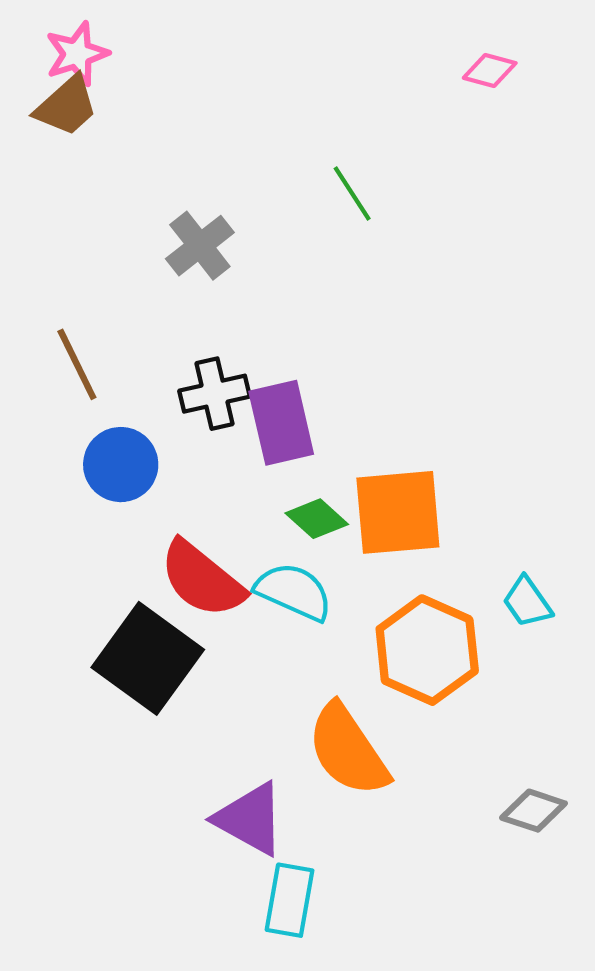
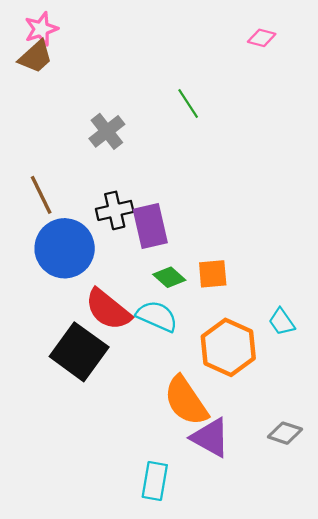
blue circle: (121, 465) -> (65, 248), size x1.5
orange square: (398, 512) -> (213, 274), size x0.6
purple triangle: (250, 819) -> (210, 438), moved

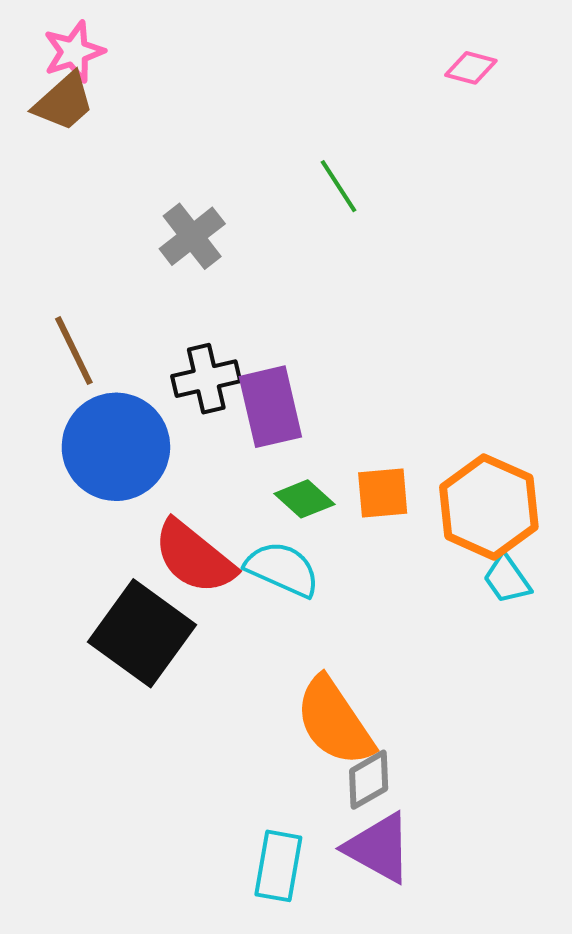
orange hexagon: (228, 347) -> (489, 507), moved
gray diamond: (285, 433) -> (369, 780), moved, turned -48
purple triangle: (210, 438) -> (379, 848), moved

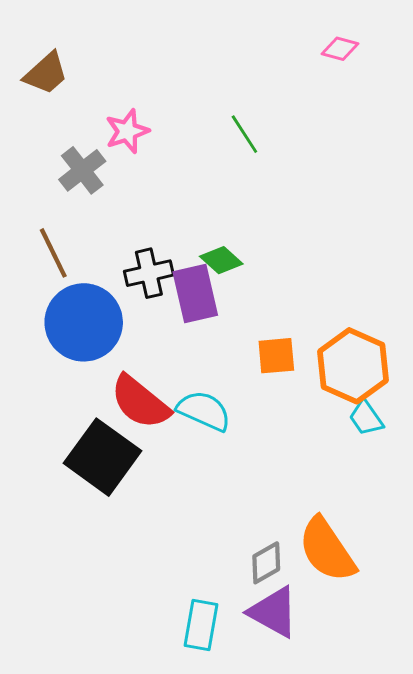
pink star: (74, 52) -> (127, 131), moved
gray cross: (192, 236) -> (82, 170), moved
green diamond: (304, 499) -> (221, 260), moved
orange semicircle: (335, 722) -> (327, 550), moved

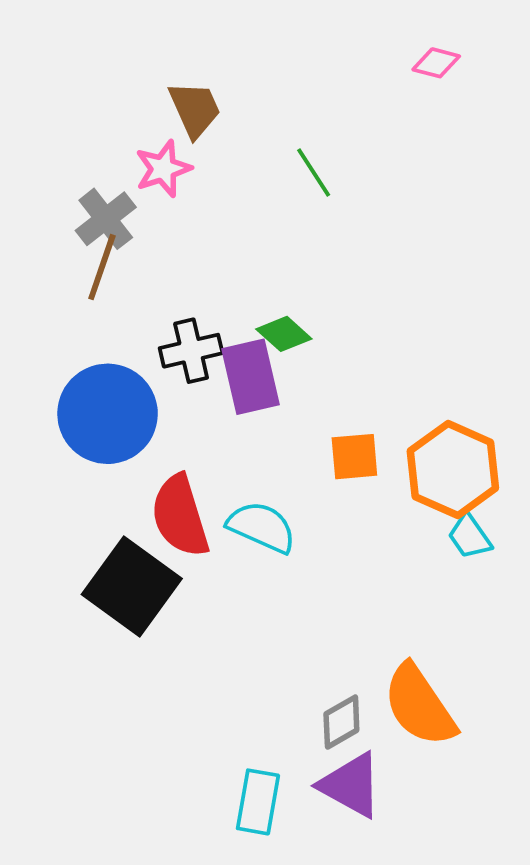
brown trapezoid: (46, 73) -> (195, 109), moved, turned -72
brown line: (53, 253) -> (102, 267), moved, turned 45
red semicircle: (140, 402) -> (180, 516), turned 34

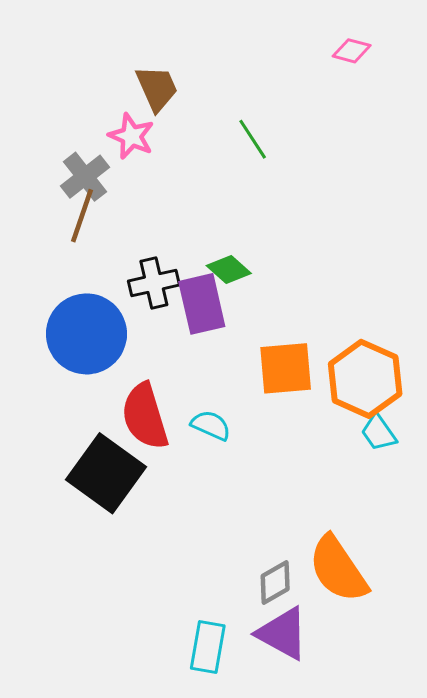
pink star: (163, 169) -> (131, 136), turned -30
orange square: (354, 457) -> (286, 368), size x1.4
cyan semicircle: (262, 527) -> (211, 425), size x0.7

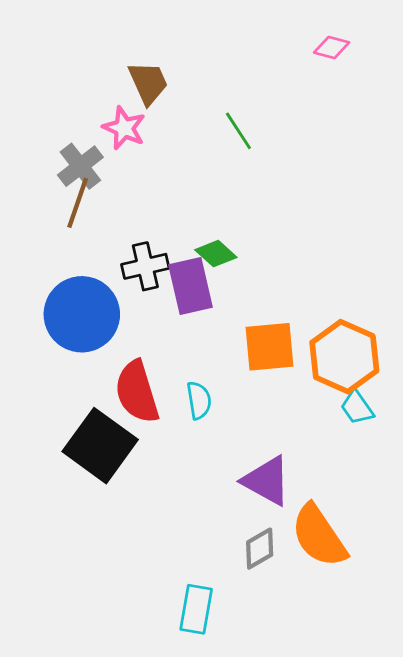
cyan semicircle: (211, 425) -> (199, 400), turned 57
purple triangle: (283, 633) -> (267, 481), moved

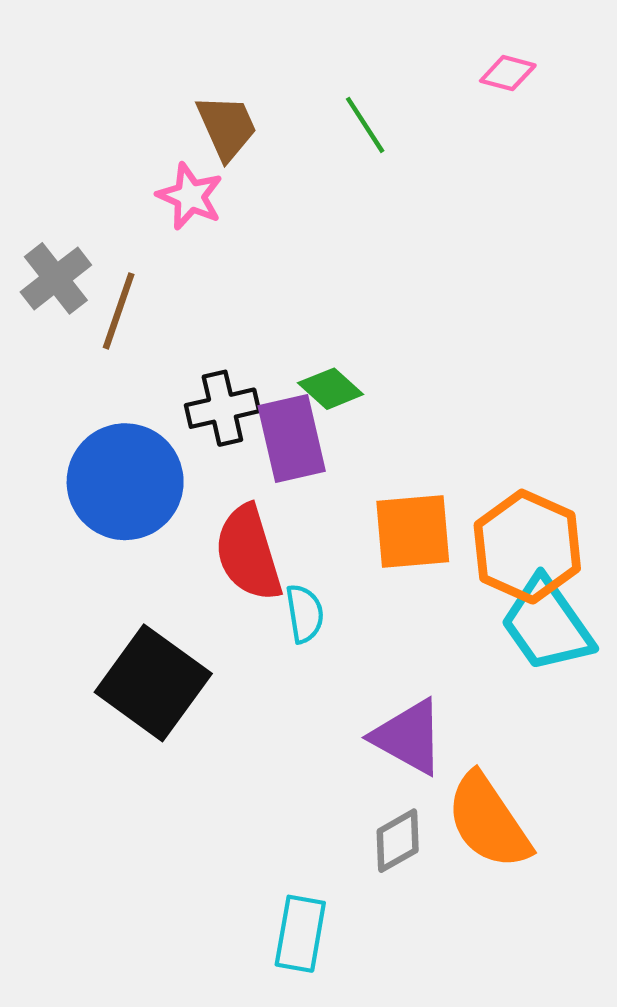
green line: (238, 131) -> (365, 125), moved
gray cross: (80, 166) -> (56, 278), moved
red semicircle: (137, 392) -> (248, 553), moved
cyan trapezoid: (357, 407) -> (547, 624), size x1.8

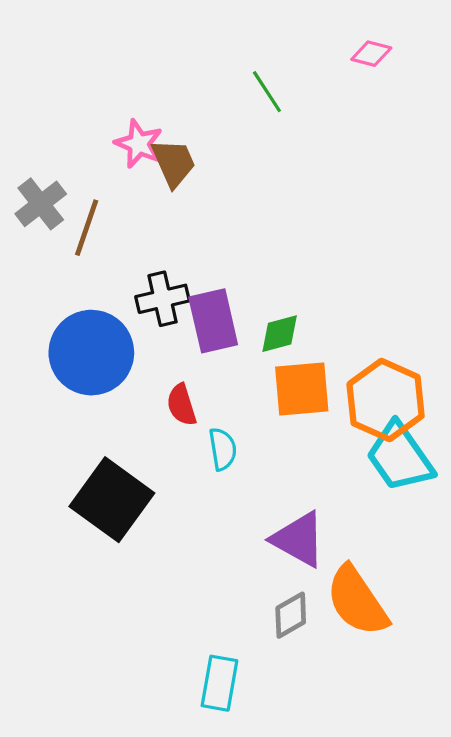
brown trapezoid: (227, 127) -> (174, 163), moved
green diamond: (331, 389) -> (280, 334), moved, turned -57
red semicircle: (248, 553) -> (182, 405), size x0.6

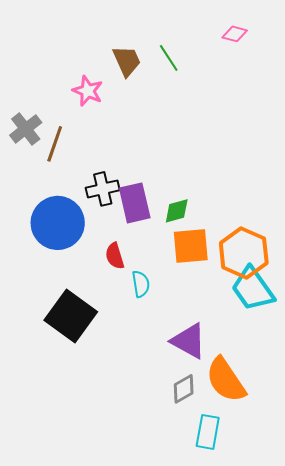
brown trapezoid: (174, 163) -> (127, 61), moved
cyan rectangle: (219, 683) -> (208, 432), moved

